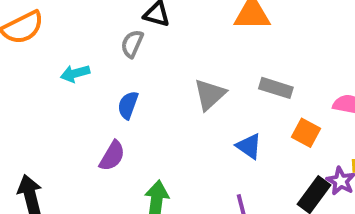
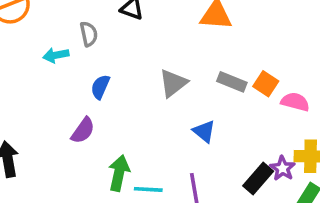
gray semicircle: (132, 44) -> (89, 34), moved, turned 140
orange square: (306, 133) -> (266, 84), moved

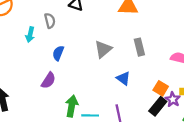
cyan arrow: (56, 55) -> (30, 35), turned -64
gray rectangle: (232, 82) -> (139, 47), turned 56
orange square: (266, 84) -> (161, 88), moved

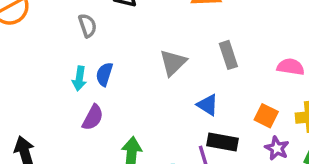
cyan arrow: (30, 35) -> (79, 78), moved
purple star: (173, 99) -> (277, 148), moved
black rectangle: (158, 106) -> (222, 142), moved, turned 66

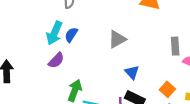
gray rectangle: (228, 55) -> (175, 46), moved
cyan arrow: (79, 78) -> (54, 33), size x1.5

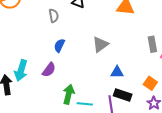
cyan arrow: (54, 33) -> (21, 70), moved
blue triangle: (132, 72) -> (117, 72), turned -40

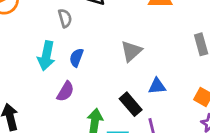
cyan arrow: (21, 70) -> (46, 56), moved
black rectangle: (123, 95) -> (131, 104), moved, turned 36

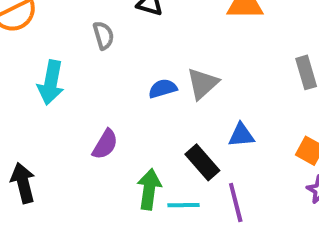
cyan arrow: (46, 56) -> (51, 82), moved
blue semicircle: (76, 58) -> (163, 89), moved, turned 54

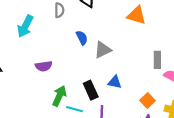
blue semicircle: (163, 89) -> (82, 38), moved, turned 64
purple semicircle: (105, 144) -> (44, 66), turned 35

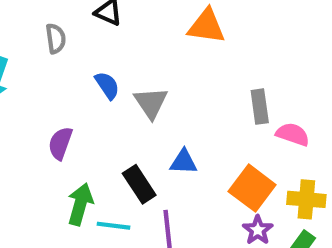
gray triangle: (103, 50) -> (151, 103), turned -30
purple semicircle: (44, 66) -> (60, 143), moved, turned 126
orange square: (147, 101) -> (252, 188), size x1.5

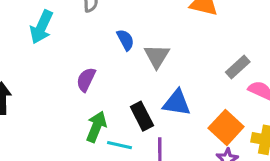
gray rectangle: (260, 107) -> (238, 67), turned 50
blue triangle: (183, 162) -> (177, 103), size x1.4

